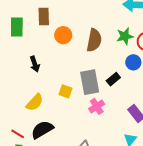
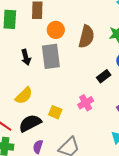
gray rectangle: (90, 82) -> (51, 56), moved
yellow square: (66, 91) -> (55, 112), moved

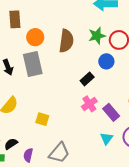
pink cross: (86, 103) -> (89, 104), moved
black semicircle: (30, 123) -> (11, 144), moved, size x0.6

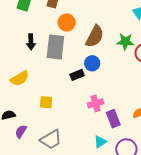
blue circle: (106, 61) -> (92, 63), moved
black rectangle: (87, 79) -> (77, 75), moved
yellow square: (42, 119) -> (46, 102), turned -32

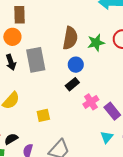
orange circle: (67, 22) -> (12, 37), moved
green star: (125, 42) -> (96, 43), moved
black rectangle: (77, 75) -> (72, 84), moved

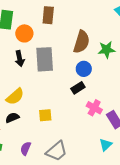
brown rectangle: (20, 15) -> (48, 15), moved
pink cross: (91, 102) -> (94, 108), turned -35
black semicircle: (11, 139) -> (12, 118), moved

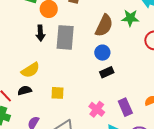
green star: (107, 50) -> (130, 18), moved
black rectangle: (78, 88) -> (107, 72), moved
pink cross: (94, 108) -> (97, 109), moved

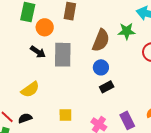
black arrow: (40, 33) -> (38, 52), turned -49
black semicircle: (25, 90) -> (25, 118), moved
yellow square: (58, 93) -> (65, 115), moved

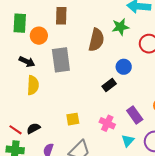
black arrow: (38, 52) -> (27, 62), moved
blue circle: (101, 67) -> (124, 67), moved
yellow semicircle: (30, 89) -> (33, 85), moved, turned -42

